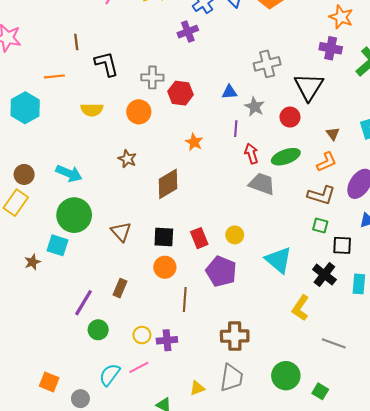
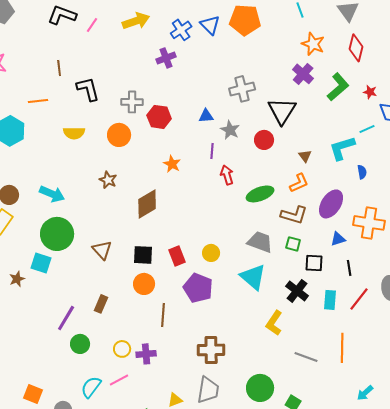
purple cross: (331, 48) -> (303, 74), turned 30
green ellipse: (286, 157) -> (260, 194), moved
gray trapezoid: (262, 184) -> (260, 242), moved

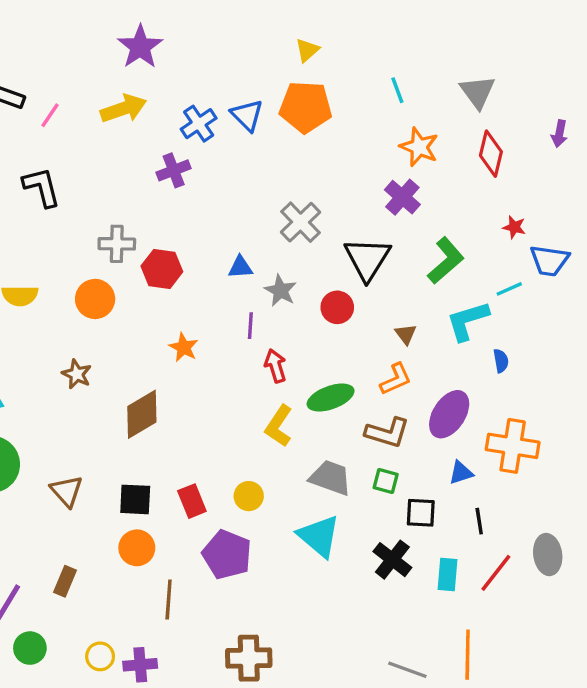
green L-shape: (338, 87) -> (446, 261), moved
black L-shape: (88, 89) -> (42, 187), moved
gray cross: (242, 89) -> (300, 222), turned -30
yellow L-shape: (274, 323) -> (279, 426), moved

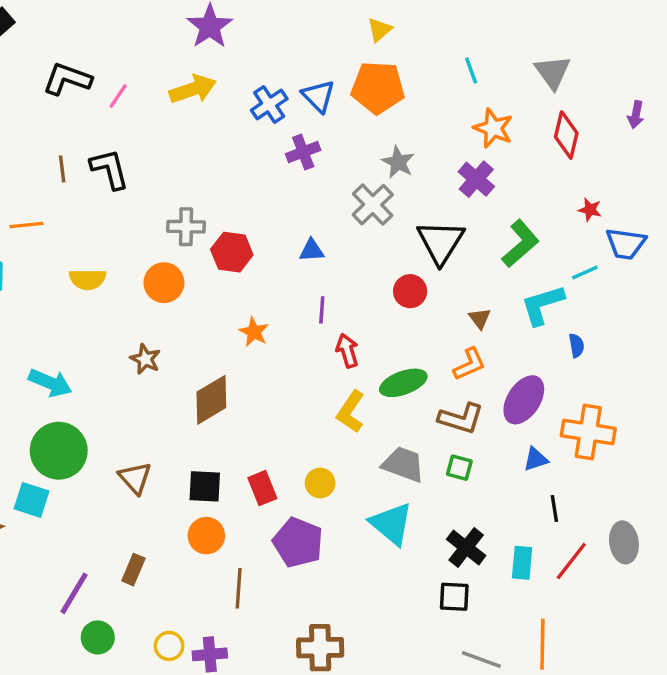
purple cross: (174, 170) -> (303, 152), moved
gray star: (280, 291) -> (398, 162), moved
black square: (421, 513) -> (454, 597), moved

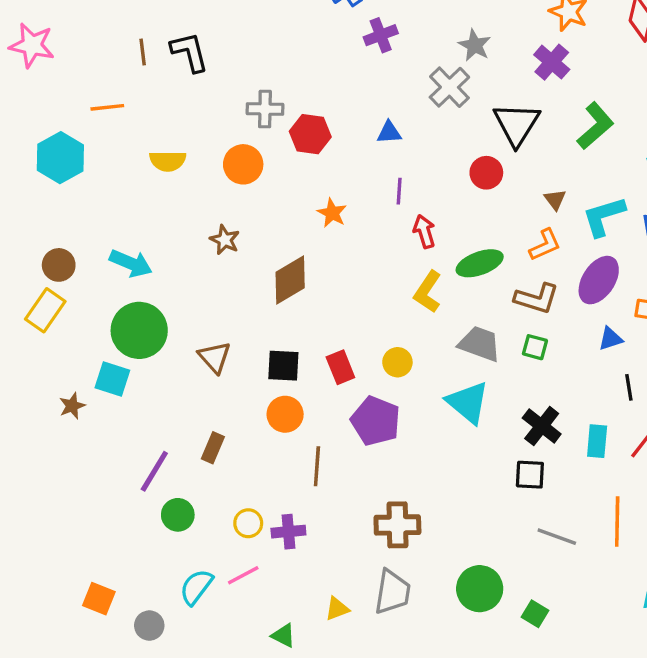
cyan L-shape: (542, 305) -> (604, 216), moved

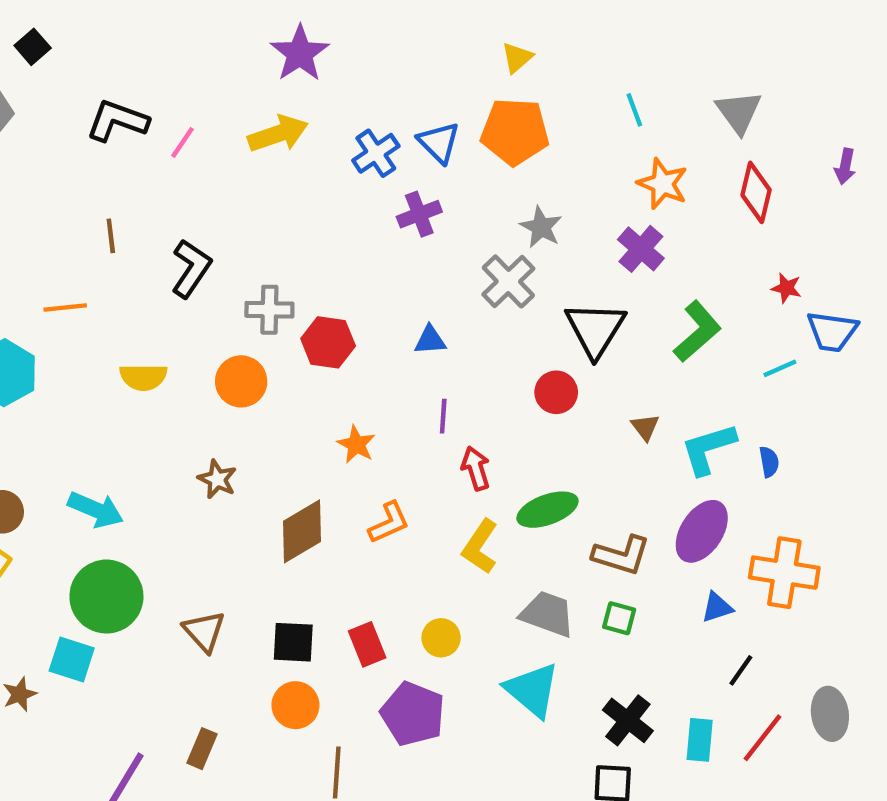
black L-shape: (190, 52) -> (191, 268), moved, turned 48
orange L-shape: (545, 245) -> (389, 523), moved
black line: (629, 387) -> (741, 670), turned 44

